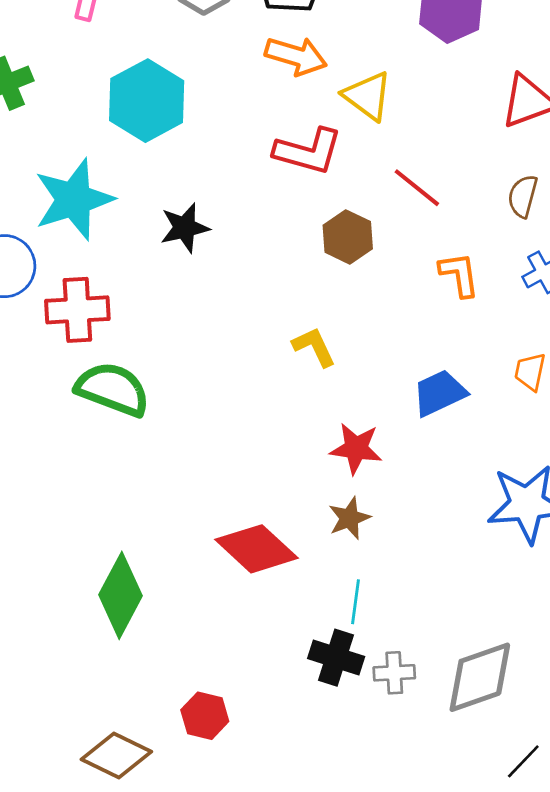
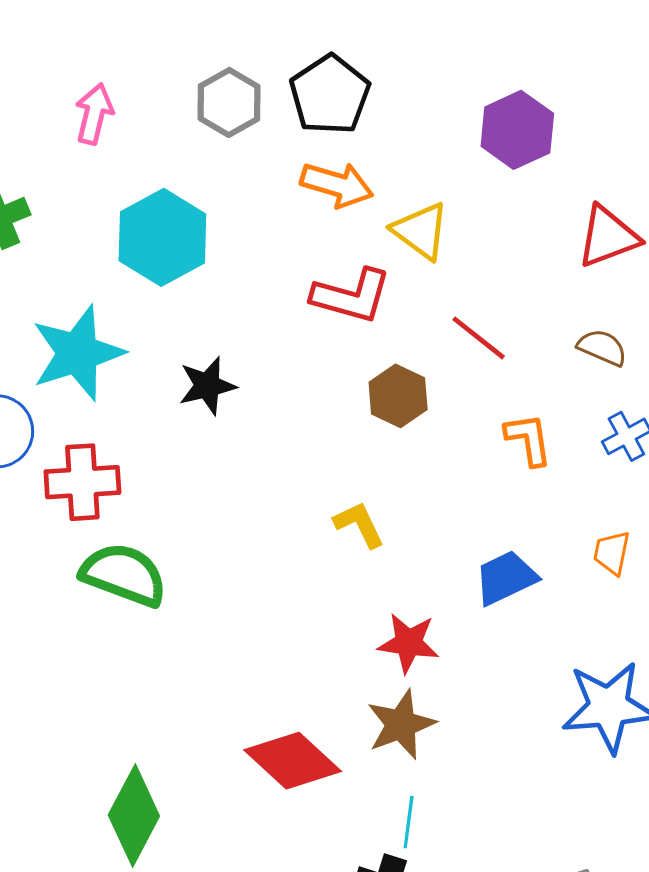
brown semicircle: (523, 196) -> (602, 348), turned 99
brown star: (349, 518) -> (401, 724), size x1.4

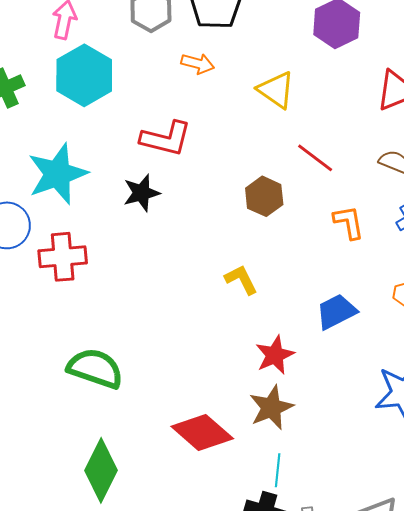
orange arrow: (337, 185) -> (198, 64), moved, size x0.7
cyan hexagon: (162, 237) -> (84, 75), moved
red L-shape: (351, 296) -> (166, 139), moved
green semicircle: (124, 575) -> (95, 368), moved
red star: (408, 643) -> (275, 355), turned -30

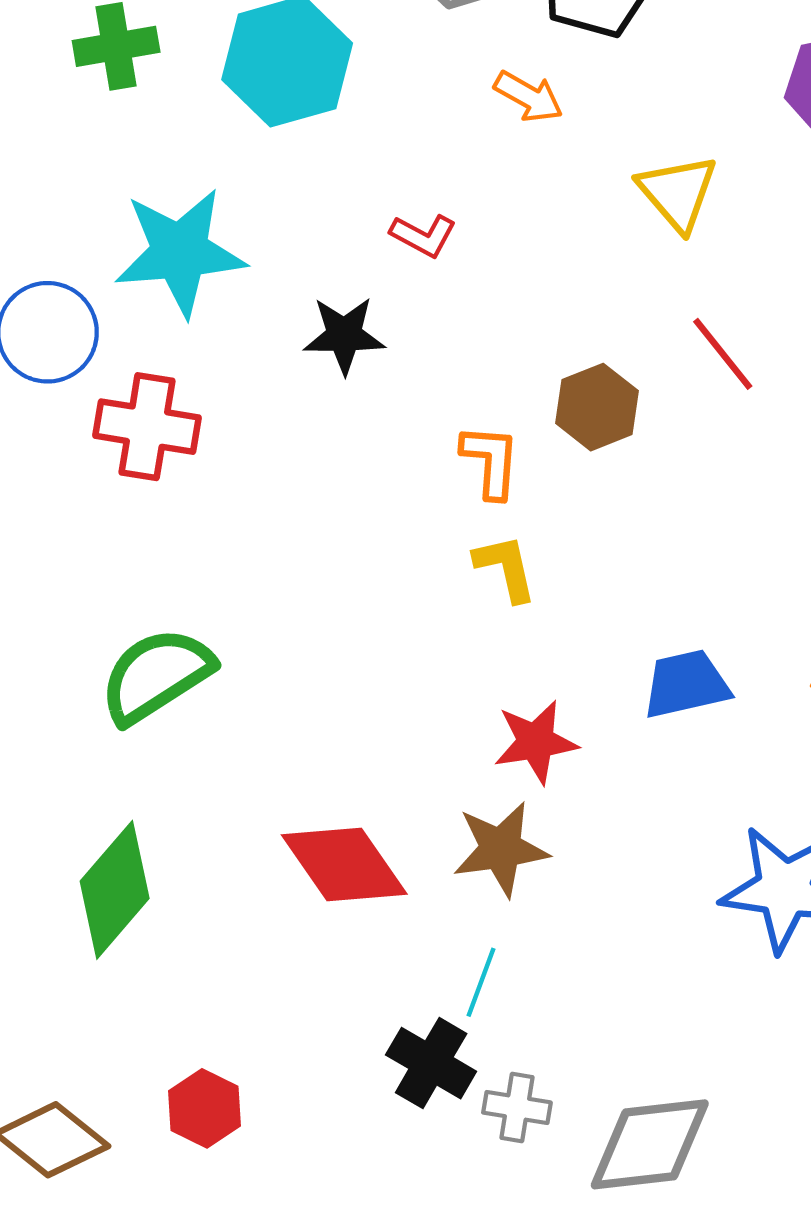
red L-shape: (166, 139) -> (423, 235), size x0.6
orange L-shape: (349, 222) -> (491, 461), moved
green semicircle: (95, 368) -> (156, 675), turned -66

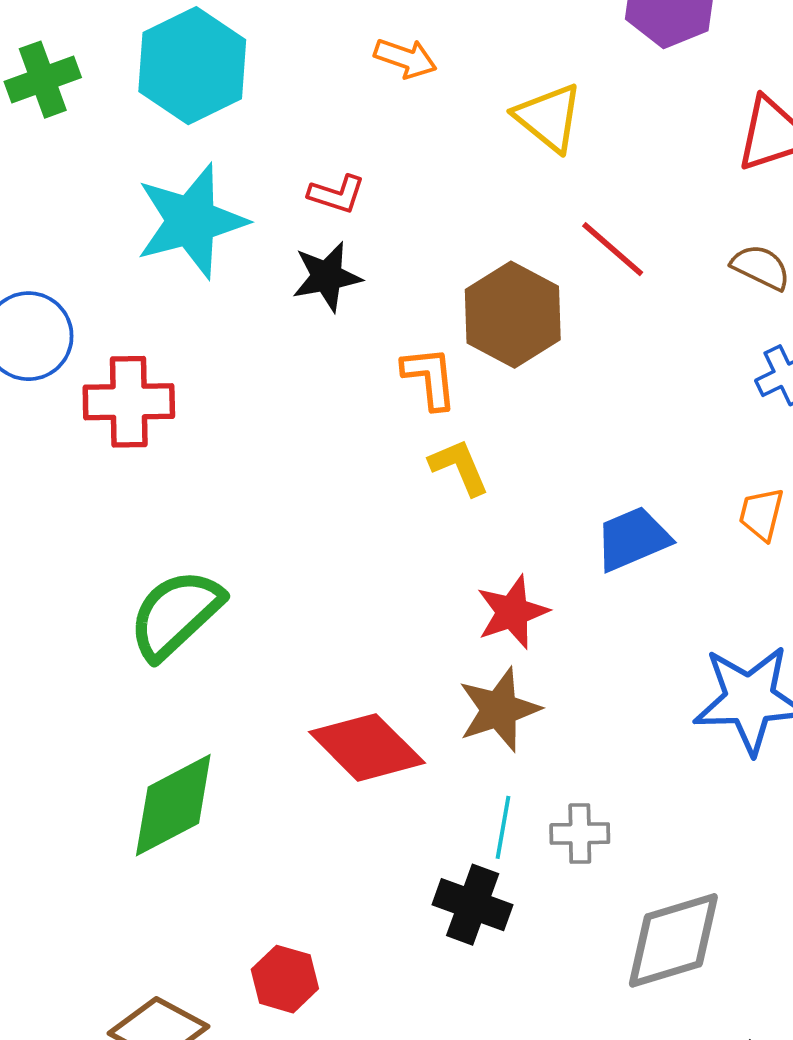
cyan star: (180, 252) -> (191, 221), moved
black star: (344, 335) -> (327, 277), moved
brown hexagon: (597, 407) -> (513, 315), size x1.4
green diamond: (115, 890) -> (173, 805), turned 32
gray cross: (517, 1108) -> (580, 834), moved

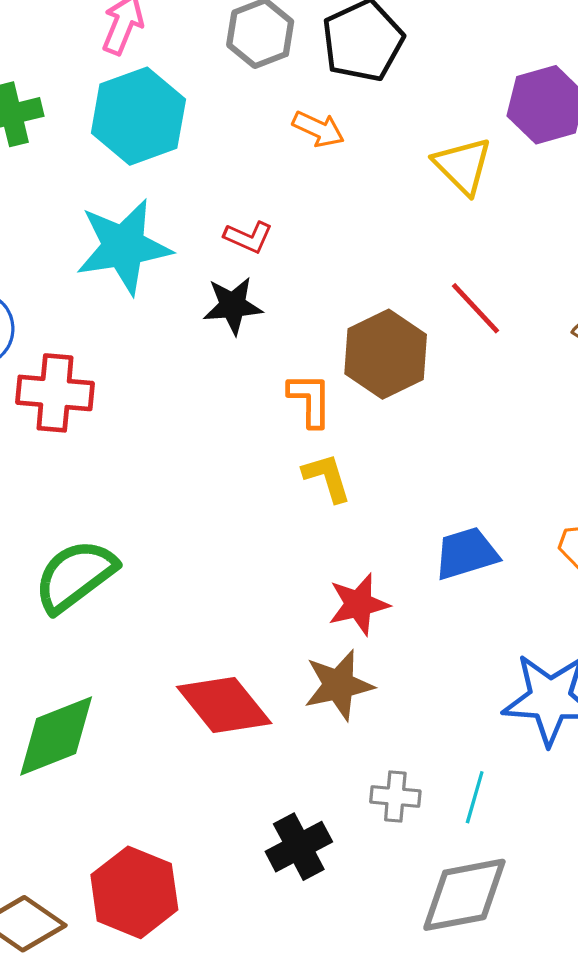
yellow triangle: (549, 117) -> (463, 166), moved
cyan line: (503, 827) -> (475, 797), moved
black cross: (473, 905) -> (299, 847), turned 36
red hexagon: (285, 979) -> (134, 892), size x1.6

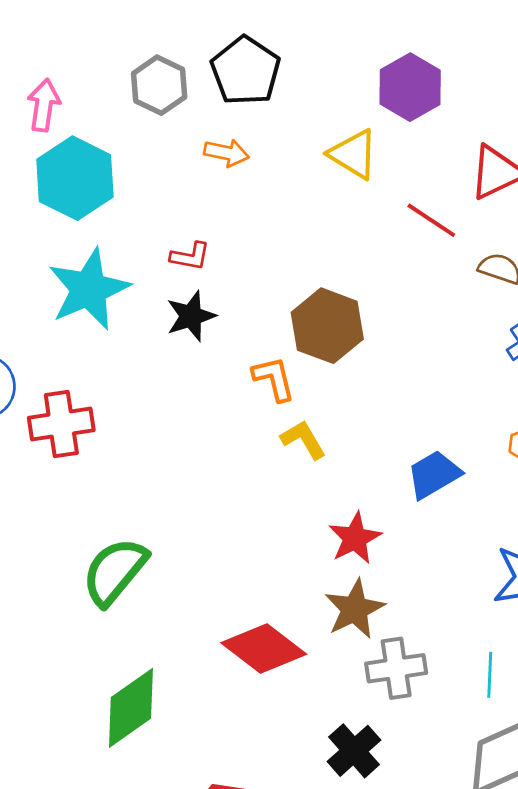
red line: (475, 308) -> (431, 220), moved
gray cross: (395, 797) -> (396, 668), moved, size x1.4

